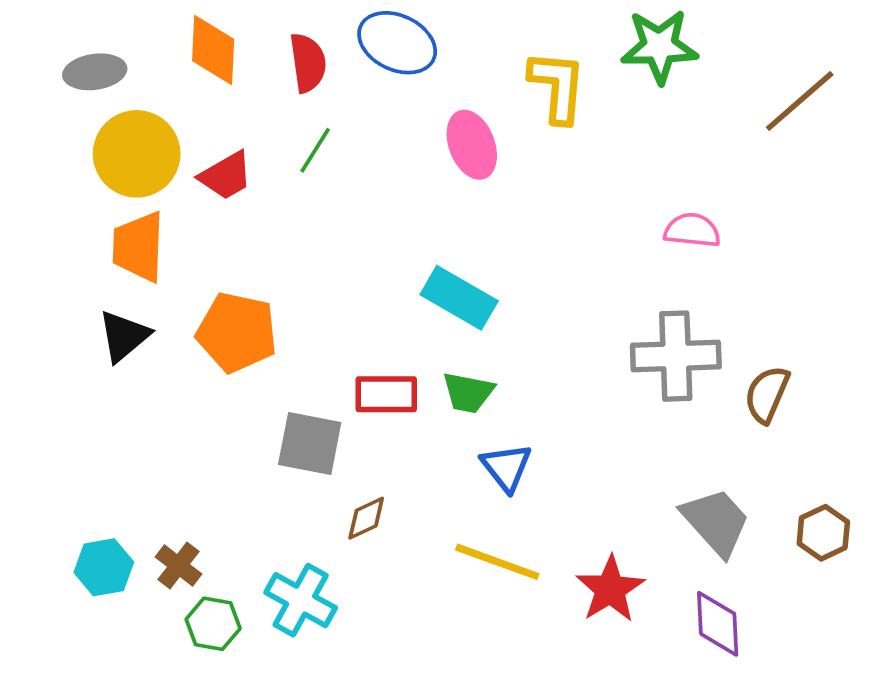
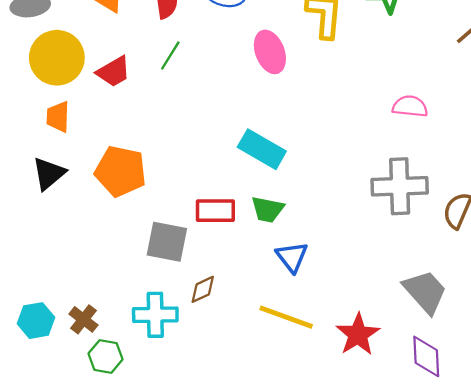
orange trapezoid: (138, 247) -> (58, 117), size x0.7
cyan cross: (301, 600) -> (155, 315), moved, turned -30

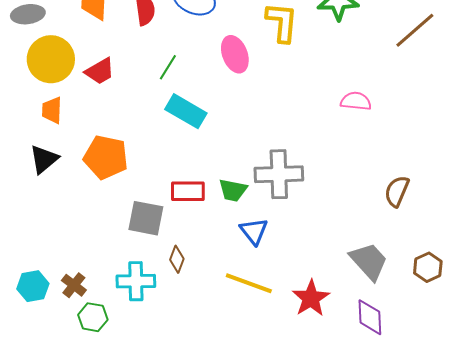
green line: (170, 55) -> (168, 67), moved
cyan rectangle: (262, 149) -> (186, 111), moved
gray cross: (400, 186) -> (279, 174), moved
brown diamond: (203, 289) -> (177, 259), turned -44

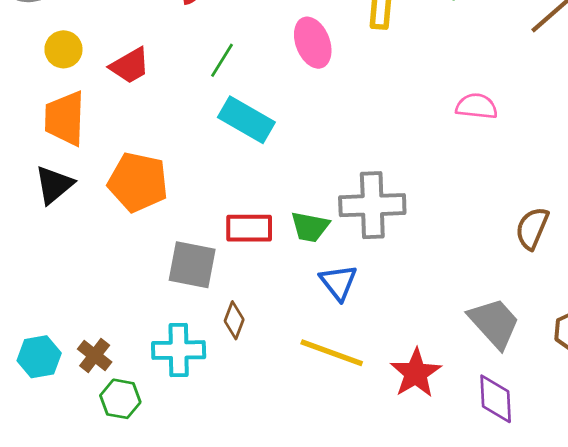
yellow circle: (51, 59) -> (63, 49), size x0.6
orange trapezoid: (52, 110) -> (65, 118), size x1.5

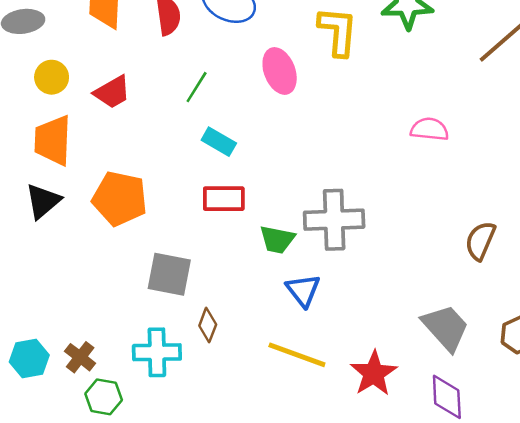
cyan rectangle: (246, 120) -> (219, 142), size x0.7
red rectangle: (249, 228) -> (224, 199), moved

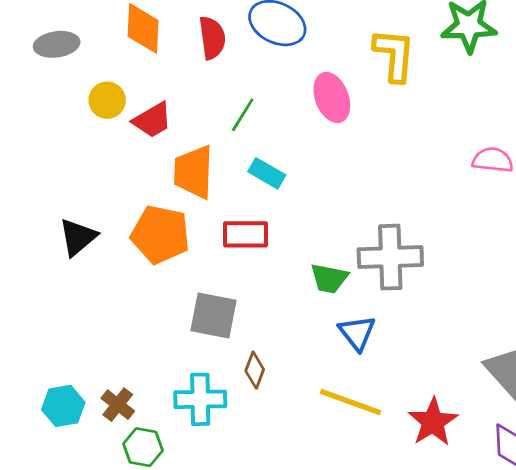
yellow circle: (52, 77) -> (107, 100), moved
orange trapezoid: (53, 140) -> (194, 172), moved
red rectangle: (224, 199) -> (245, 234), moved

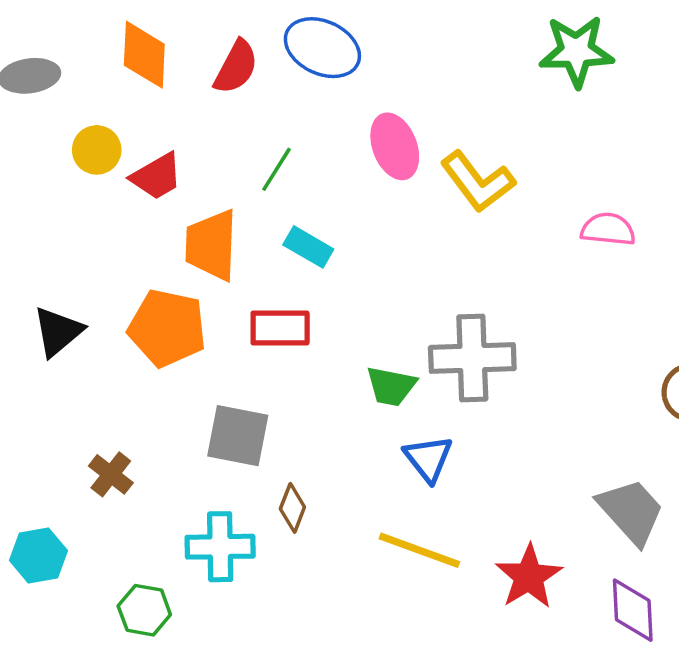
red semicircle: (212, 38) -> (236, 67), turned 36
yellow L-shape: (394, 55) -> (478, 182), moved, turned 138
brown cross: (118, 405) -> (111, 474), moved

